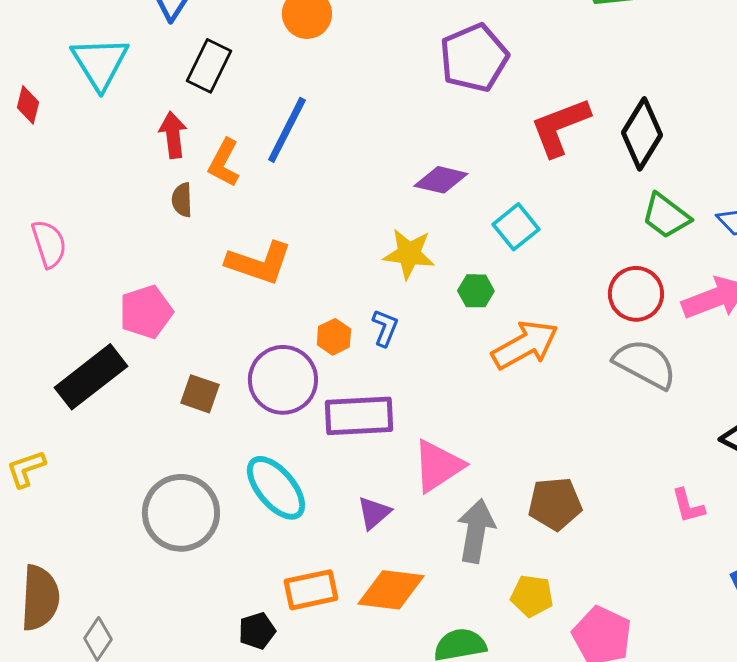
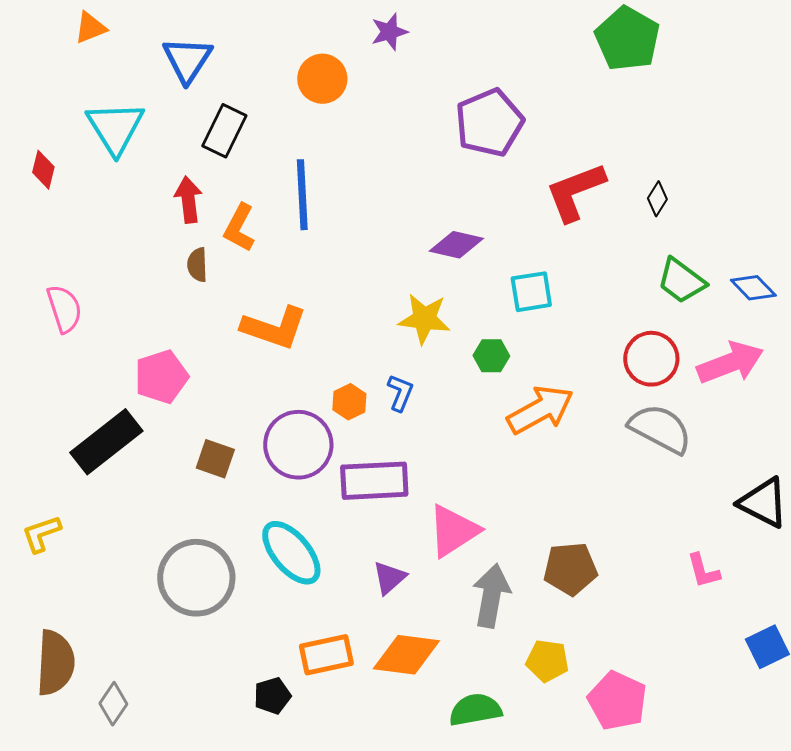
blue line: (287, 130) -> (302, 195), turned -30
black diamond: (642, 134) -> (657, 199), size x0.5
cyan square: (516, 227) -> (531, 292), turned 30

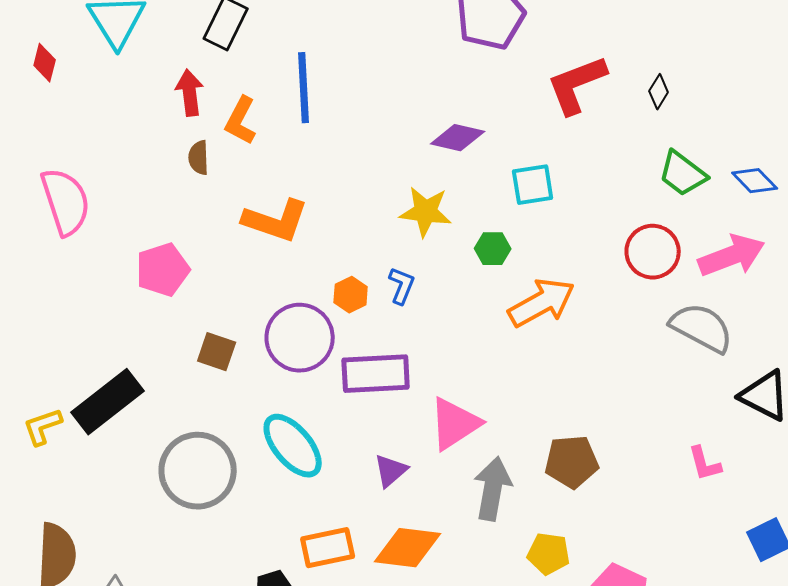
pink semicircle: (64, 309) -> (66, 202), size x1.4
gray semicircle: (660, 429) -> (702, 328), moved
black rectangle: (106, 442) -> (108, 402), moved

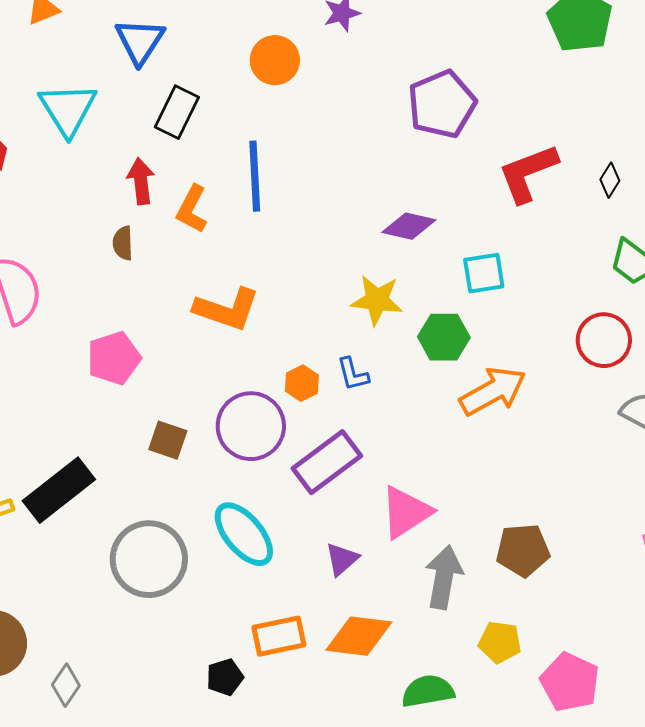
brown semicircle: (199, 158) -> (123, 243), moved
green hexagon: (493, 249) -> (444, 337), size x1.4
blue L-shape: (402, 286) -> (353, 374), turned 144
purple rectangle: (376, 374) -> (327, 462), turned -34

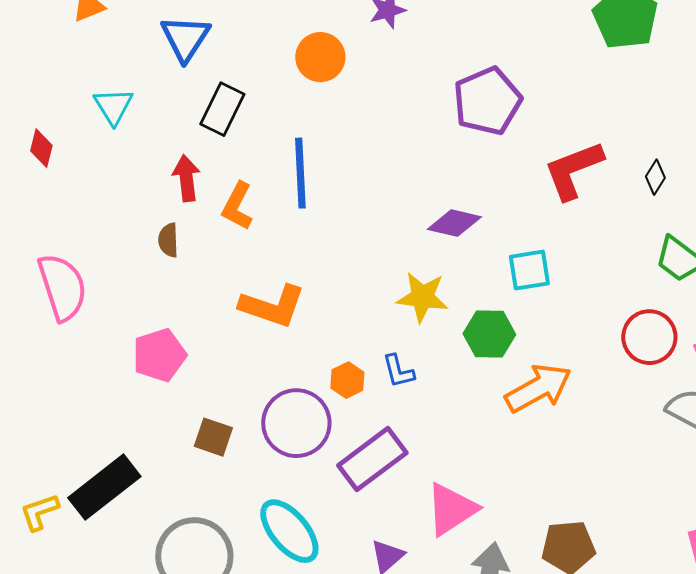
cyan triangle: (68, 109) -> (113, 106), size x0.7

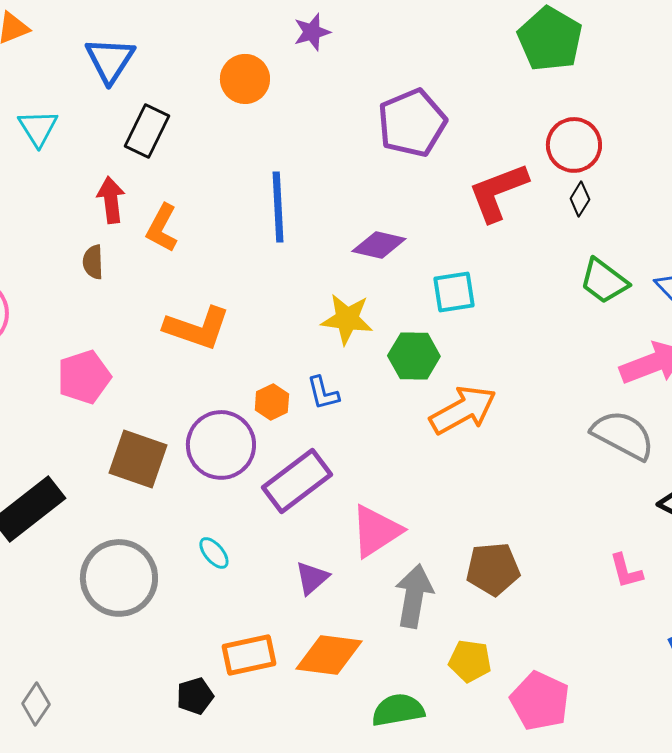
blue line: (300, 173) -> (278, 207), moved
red circle: (649, 337) -> (574, 145), moved
brown square: (213, 437) -> (138, 459), size x1.5
cyan ellipse: (289, 531) -> (214, 553), size x0.5

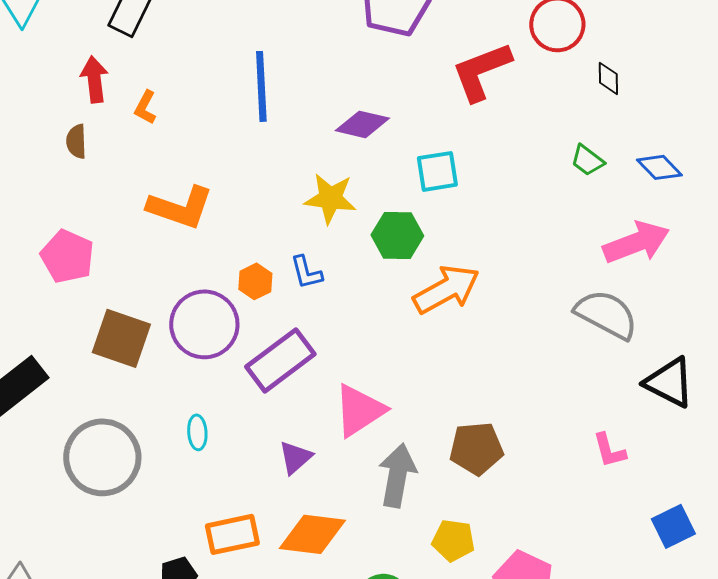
black diamond: (580, 199) -> (608, 78), moved, turned -32
orange L-shape: (162, 228) -> (145, 107), size x0.7
green trapezoid: (604, 281) -> (587, 160), size x0.7
pink pentagon: (84, 377) -> (67, 256), turned -30
cyan ellipse: (214, 553) -> (197, 432), turned 36

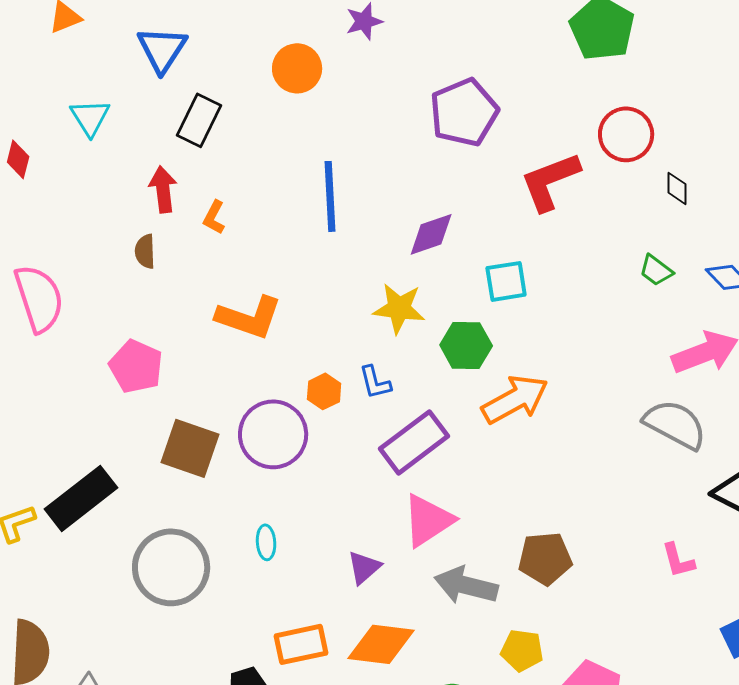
purple diamond: (362, 124) -> (431, 234), turned -32
purple rectangle: (280, 360) -> (414, 442), moved
gray arrow: (397, 475) -> (466, 585), turned -86

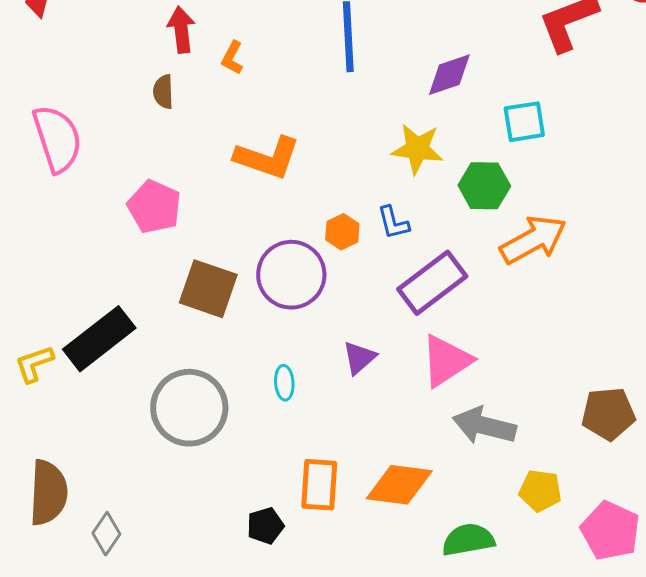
brown pentagon: (545, 558) -> (608, 414), moved
purple triangle: (364, 567) -> (359, 358), moved
orange rectangle: (301, 644) -> (319, 485), turned -74

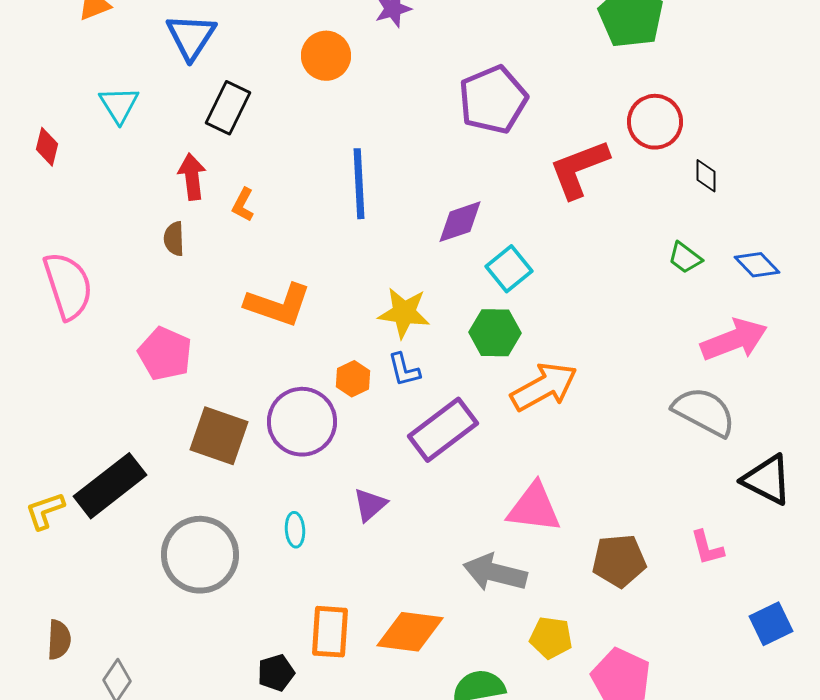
cyan square: (524, 122) -> (509, 269), moved, turned -30
yellow star: (417, 149) -> (404, 313), moved
pink triangle: (446, 361) -> (534, 508), moved, turned 40
brown semicircle: (48, 493) -> (59, 640), size x0.6

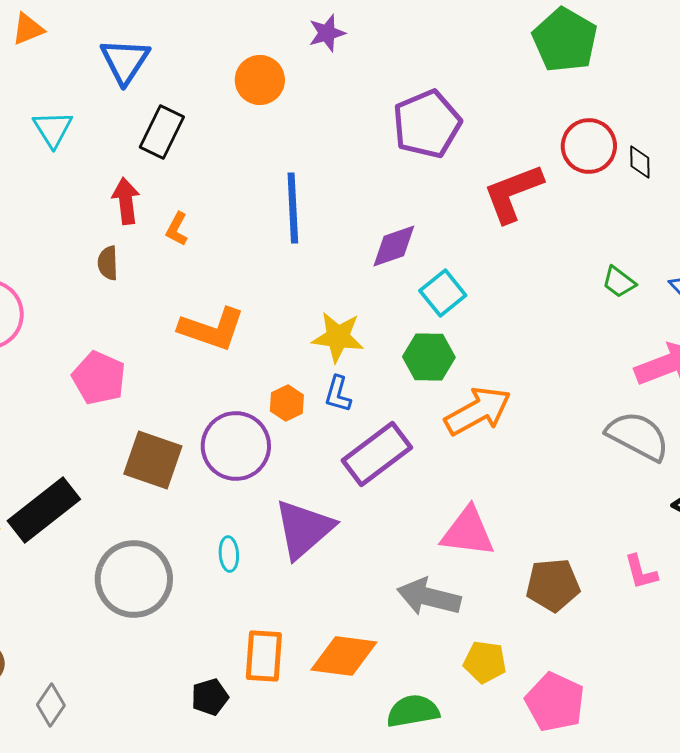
black diamond: (706, 176) -> (640, 162), moved
blue L-shape: (404, 370) -> (338, 394), turned 30
purple triangle: (370, 505) -> (304, 529), size x1.8

